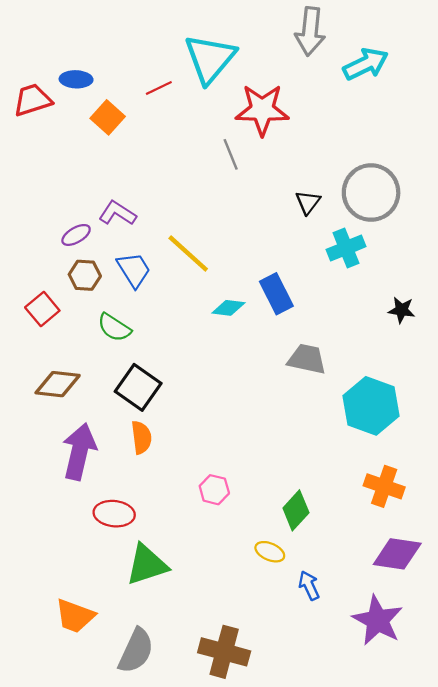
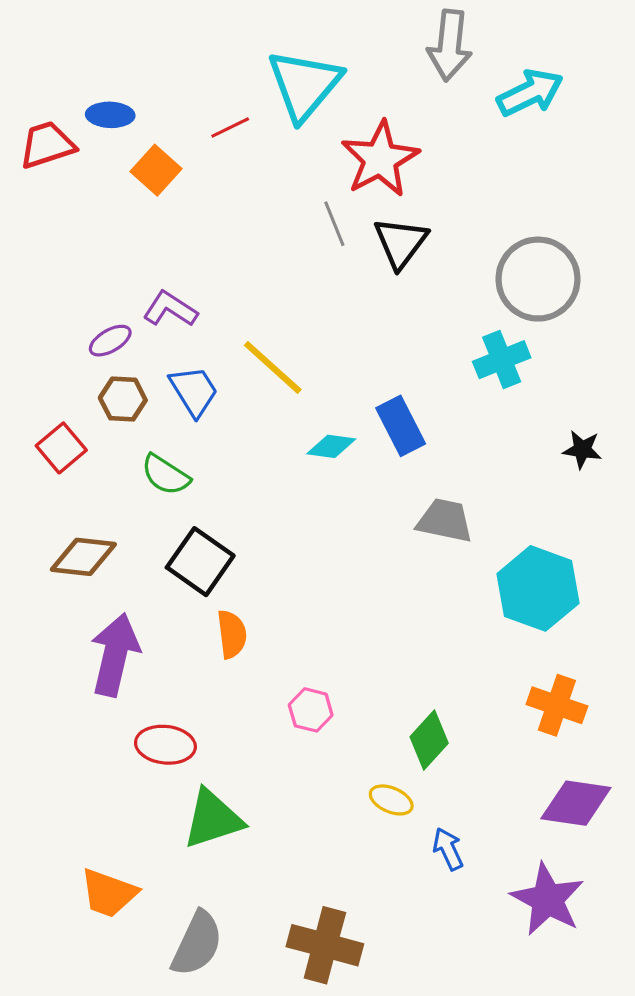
red star: (262, 110) -> (380, 159), turned -30
black triangle: (308, 202) -> (401, 243), moved, size x1.5
orange semicircle: (141, 437) -> (232, 634), moved

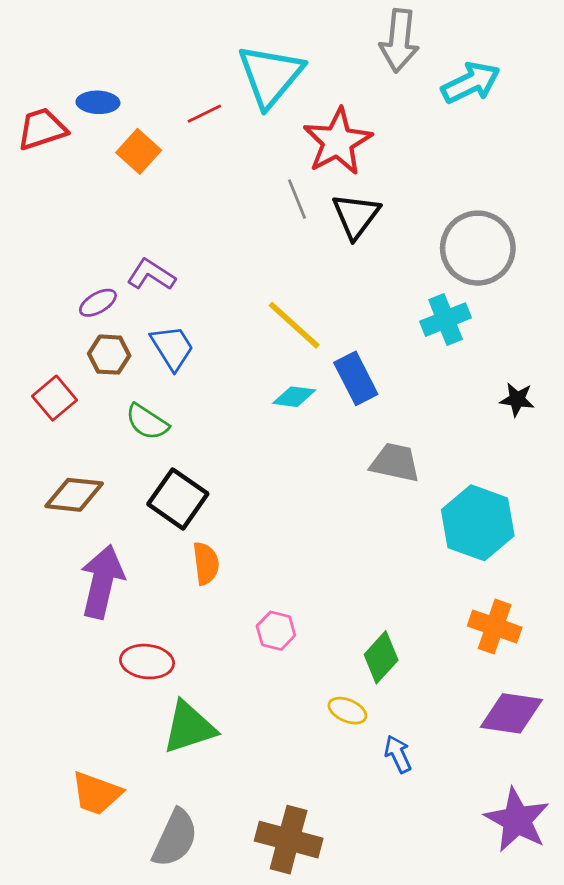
yellow line: (273, 367) -> (294, 325), moved
purple star: (547, 899) -> (517, 820), moved

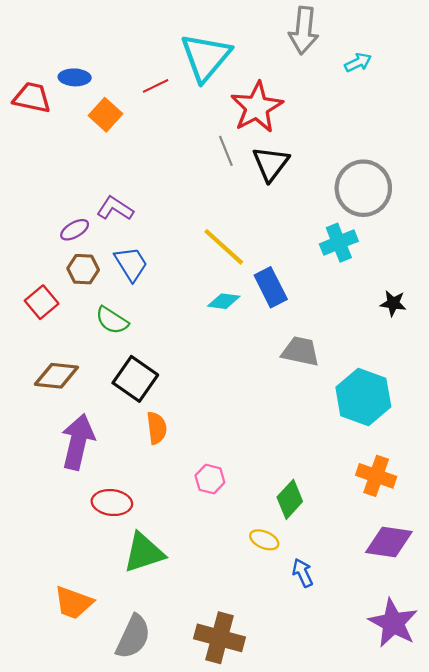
cyan arrow: (471, 83) -> (358, 62), size x0.6
red trapezoid: (42, 129) -> (32, 98), turned 30

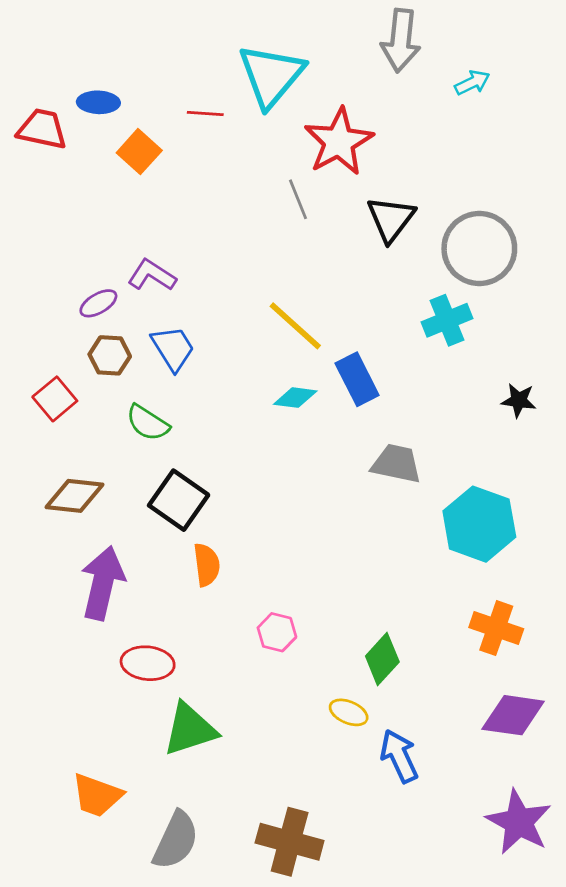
red line: (156, 86) -> (205, 114), turned 30
black triangle: (271, 164) -> (391, 219), moved
blue arrow: (303, 573) -> (399, 756), size x1.4

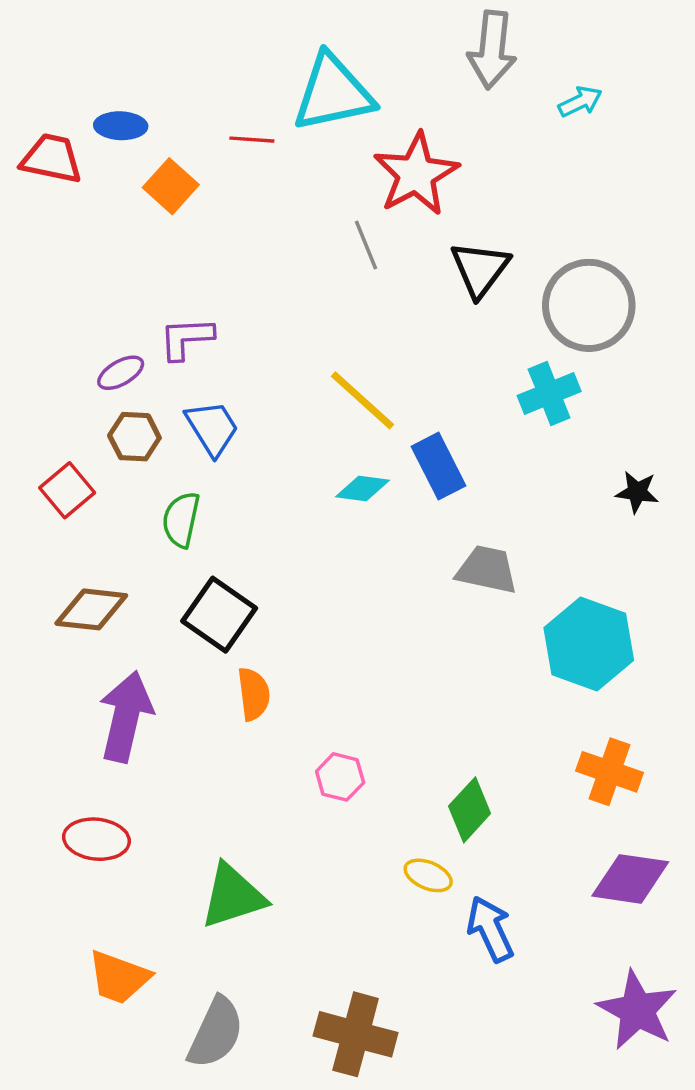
cyan triangle: (271, 76) -> (333, 93), turned 38
purple L-shape: (152, 275) -> (186, 338), turned -36
green semicircle: (148, 423) -> (181, 520), turned 69
red ellipse: (148, 663) -> (96, 839), moved

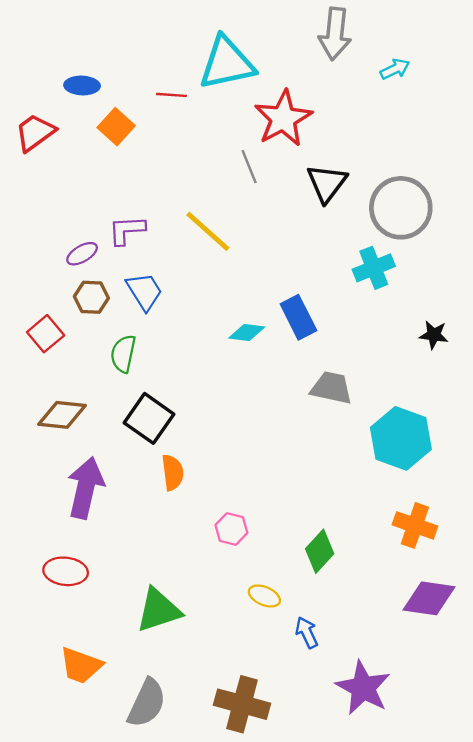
red trapezoid: (52, 159) -> (35, 133), moved, turned -48
yellow line: (362, 400) -> (208, 231), moved
yellow ellipse: (428, 875) -> (264, 596), moved
blue arrow: (490, 929) -> (307, 632), moved, size x0.7
purple star: (637, 1010) -> (363, 688), moved

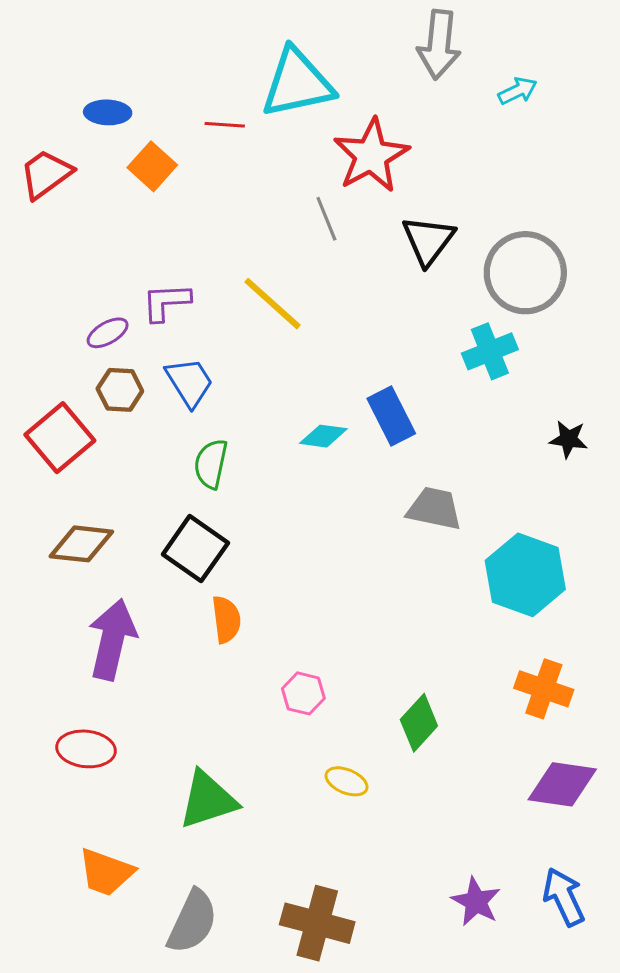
red square: (46, 334) -> (60, 438), size x1.4
green semicircle: (123, 354) -> (211, 464), moved
blue arrow: (307, 632) -> (564, 897), moved, size x1.4
purple star: (363, 688) -> (476, 902), size x0.7

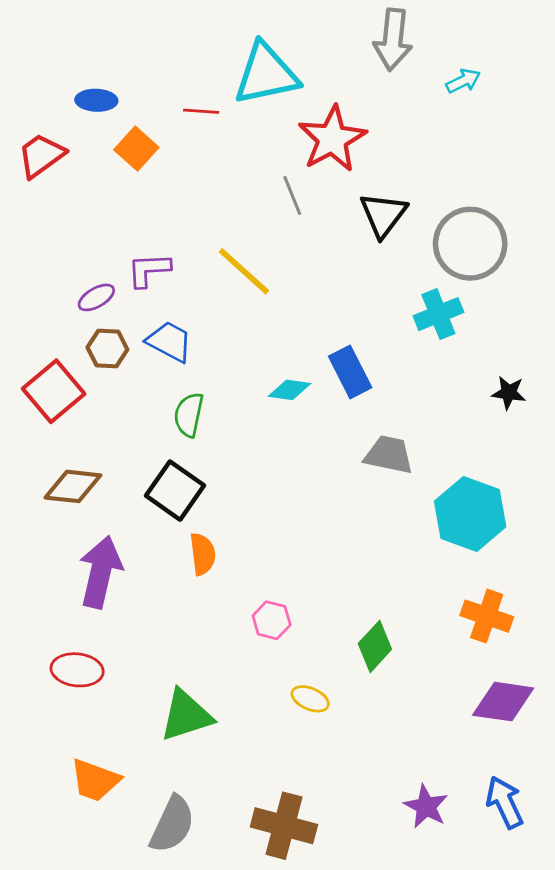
blue trapezoid: (189, 382) -> (169, 342), turned -30

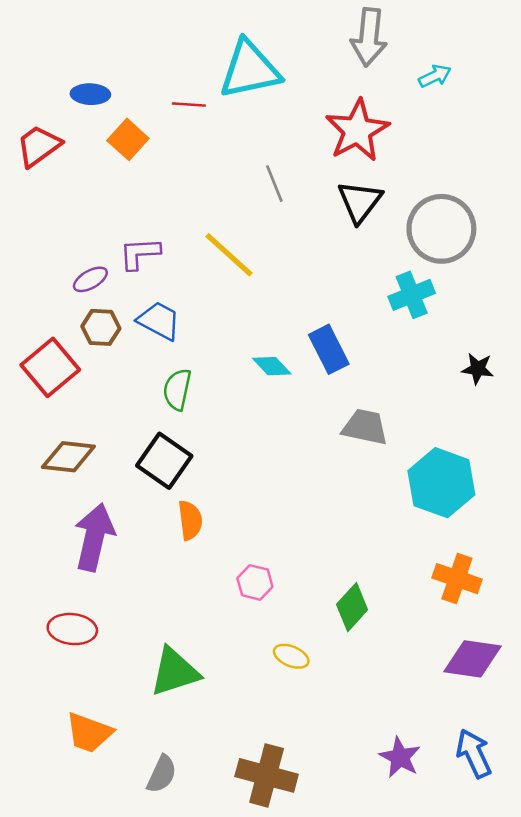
red star: (332, 139) -> (357, 130), moved
cyan diamond: (289, 390) -> (272, 366), turned 39
gray semicircle: (172, 824) -> (162, 774), size x0.7

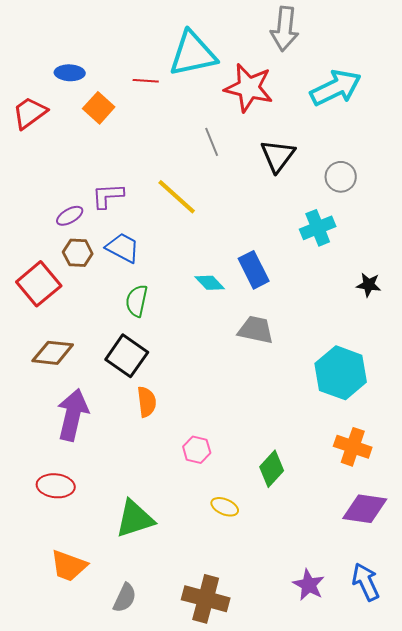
cyan arrow: (435, 76) -> (336, 88), moved, size x2.0
red star: (357, 130) -> (249, 88), moved, turned -30
gray circle: (441, 229) -> (341, 177), size x0.6
gray trapezoid: (365, 427) -> (256, 330), moved

